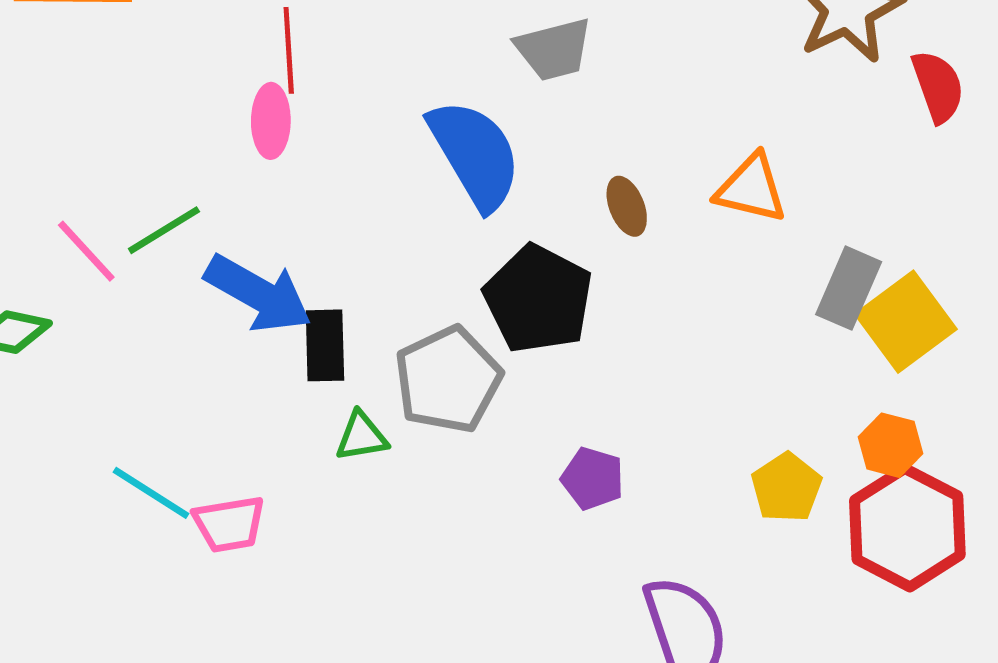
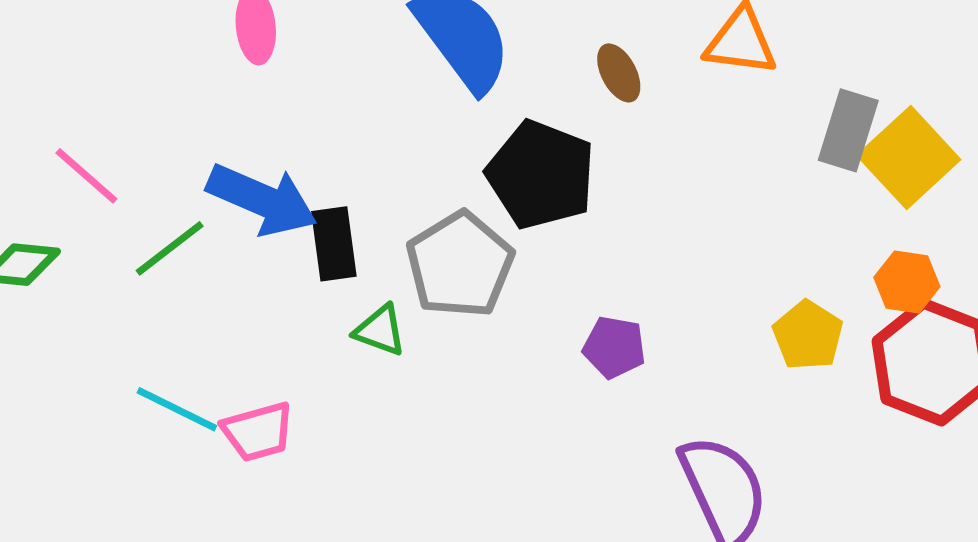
green line: (164, 230) -> (170, 248), moved
green triangle: (362, 436) -> (380, 330), turned 36

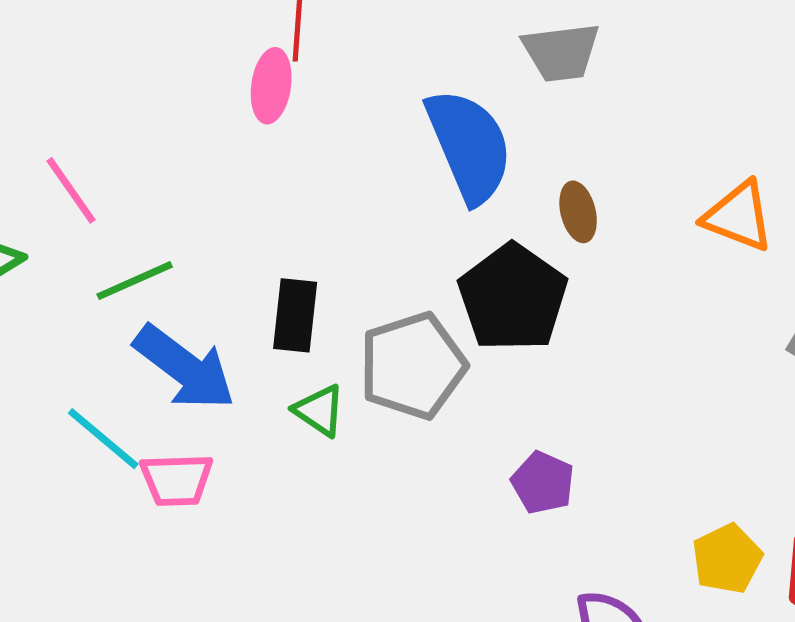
brown ellipse: (619, 73) -> (578, 212), moved
blue arrow: (262, 200) -> (184, 368), moved
yellow pentagon: (808, 335) -> (727, 559), moved

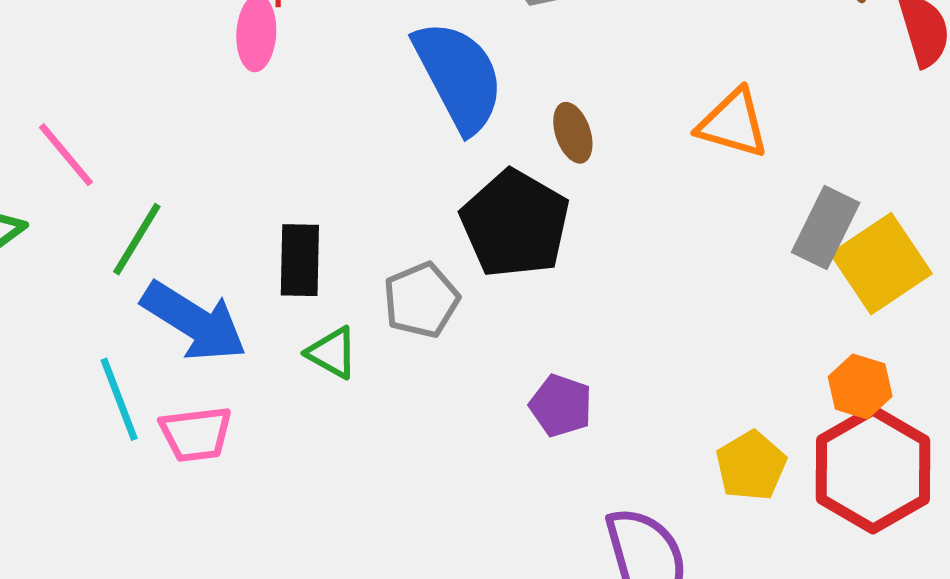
green line: (135, 281) -> (137, 239), turned -30
gray pentagon: (413, 366) -> (421, 300), size x0.7
cyan line: (103, 439) -> (119, 399), turned 34

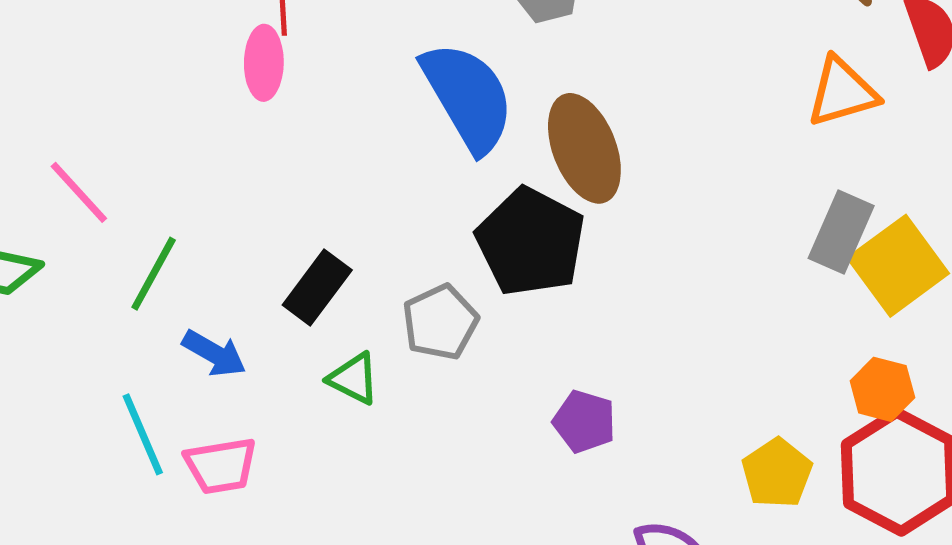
orange triangle: (733, 123) -> (842, 92), moved, turned -30
brown ellipse: (573, 133) -> (584, 148), size x1.8
black rectangle: (300, 260) -> (317, 287), turned 38
blue arrow: (194, 322) -> (214, 353), size x0.6

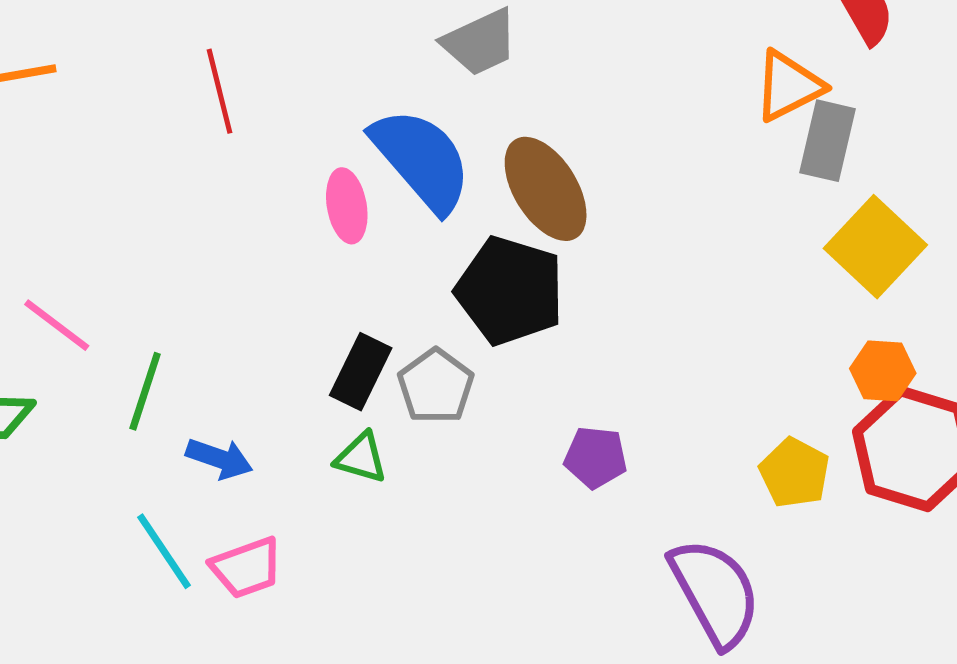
pink ellipse: (264, 63) -> (347, 206), moved
gray rectangle: (841, 232) -> (827, 141), moved
black rectangle: (317, 287) -> (361, 372), moved

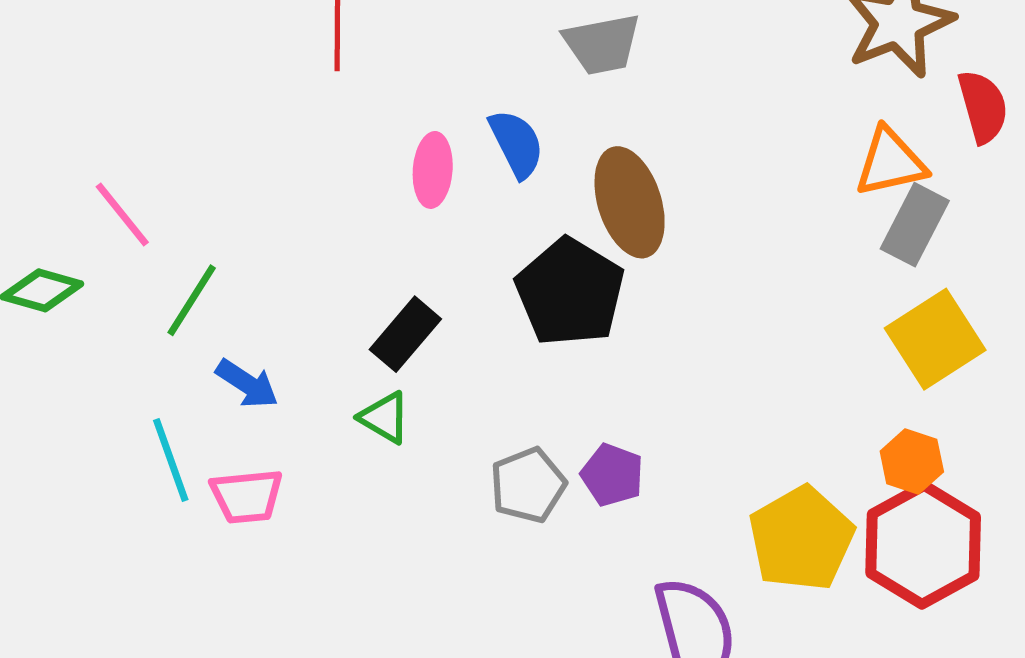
blue semicircle: (422, 160) -> (516, 144), size x0.6
gray pentagon: (436, 386) -> (528, 485), moved
yellow pentagon: (794, 473) -> (801, 539), size x1.5

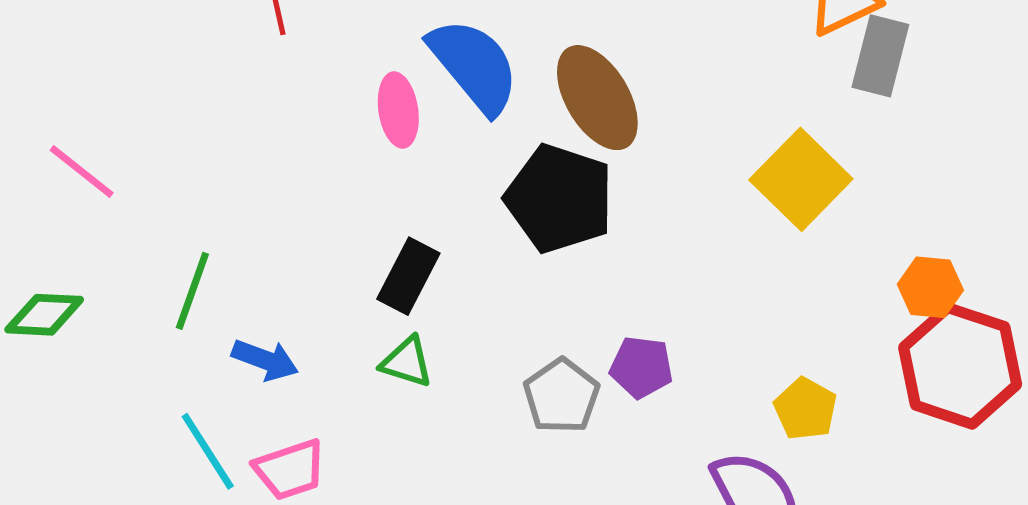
blue semicircle: (516, 144) -> (474, 66), size x1.5
pink line: (122, 214) -> (82, 171), moved
yellow square: (935, 339) -> (801, 179), moved
yellow pentagon: (801, 539) -> (805, 409), moved, size x0.6

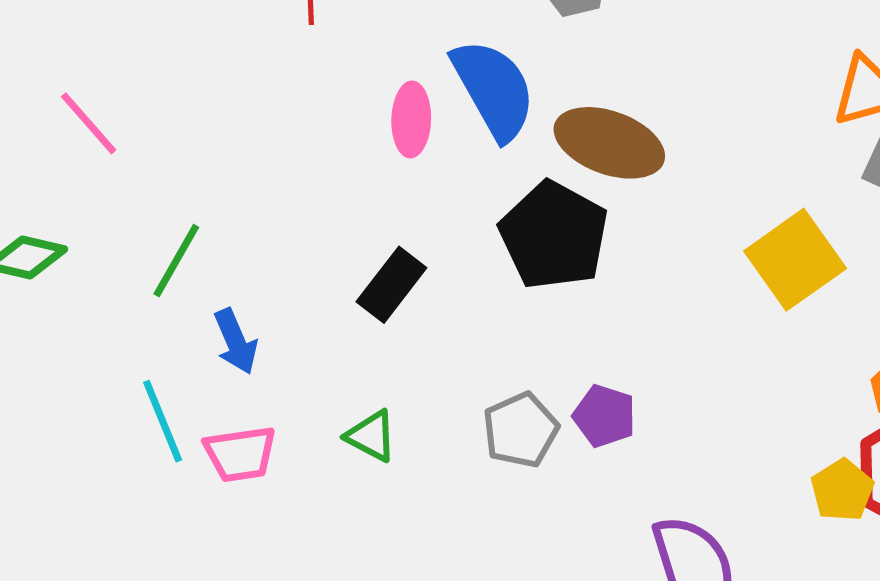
brown ellipse: (597, 98) -> (609, 143), turned -50
blue arrow: (265, 360) -> (236, 341), turned 36
green triangle: (407, 362) -> (371, 436), moved
yellow pentagon: (805, 409) -> (842, 490), moved

